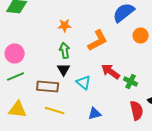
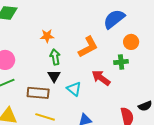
orange star: (65, 26) -> (47, 36), moved
green cross: (131, 82) -> (121, 62), moved, turned -32

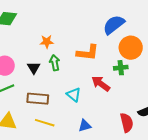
orange circle: (131, 42) -> (131, 48), size x1.5
orange L-shape: (88, 47) -> (88, 53), turned 35
black triangle: (54, 76) -> (34, 68), moved

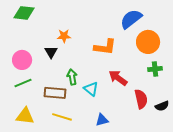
green arrow: (55, 63) -> (72, 77), moved
black triangle: (34, 68) -> (51, 52), moved
green cross: (121, 68) -> (155, 69), moved
red semicircle: (127, 123) -> (141, 99), moved

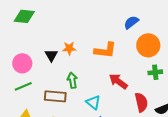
blue semicircle: (131, 19) -> (131, 22), size x0.7
orange star: (64, 36) -> (69, 48), moved
cyan triangle: (91, 89) -> (93, 102), moved

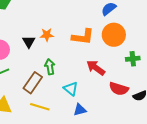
orange circle: (148, 45) -> (114, 35), moved
brown rectangle: (55, 96) -> (33, 83), turned -60
red semicircle: (141, 102) -> (119, 89), turned 120

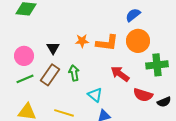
orange star: (47, 35) -> (82, 41), moved
green cross: (133, 59) -> (157, 65), size x1.5
brown rectangle: (33, 83) -> (50, 75), moved

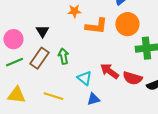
orange star: (82, 41) -> (74, 11), moved
red arrow: (120, 74) -> (109, 71), moved

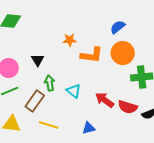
green arrow: (63, 56) -> (50, 83), moved
brown rectangle: (39, 58) -> (35, 101), moved
cyan triangle: (84, 78) -> (74, 91), moved

